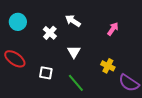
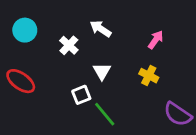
yellow cross: (108, 66) -> (149, 76), moved
white square: (46, 73) -> (81, 95), moved, turned -32

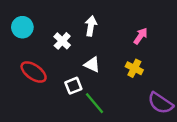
white arrow: (101, 29) -> (91, 26), turned 66
white triangle: (102, 71) -> (92, 65), turned -35
red ellipse: (21, 81) -> (34, 72), moved

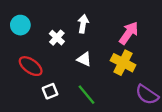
pink arrow: (141, 36) -> (129, 33), size x1.5
yellow cross: (134, 68) -> (123, 63), size x1.5
white square: (73, 86) -> (50, 91), moved

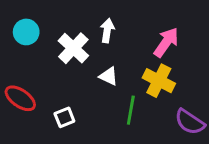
white cross: (57, 38) -> (73, 48), size x1.5
red ellipse: (31, 66) -> (20, 98), moved
green line: (87, 95) -> (131, 110), moved, turned 50

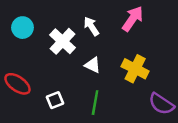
white arrow: (107, 31) -> (91, 26), turned -42
pink arrow: (166, 42) -> (133, 19), moved
green line: (131, 110) -> (95, 103), moved

